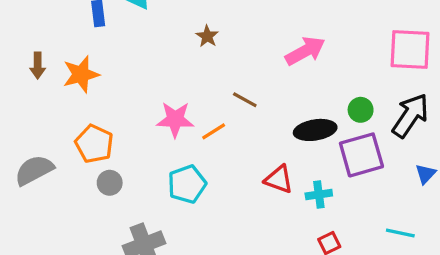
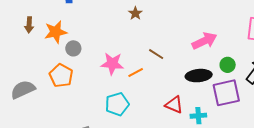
pink arrow: (305, 51) -> (204, 41), moved
gray circle: (110, 183) -> (73, 48), moved

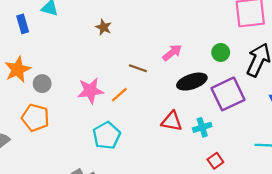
pink arrow: (204, 41) -> (172, 53), moved, size x0.7
green circle: (228, 65) -> (221, 52), moved

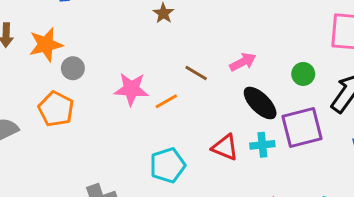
black ellipse: (192, 82) -> (260, 103), turned 52
cyan cross: (202, 127) -> (262, 145), moved
cyan pentagon: (107, 136) -> (168, 165), moved

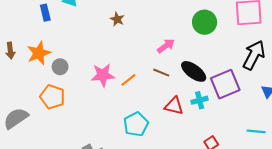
pink arrow: (243, 62) -> (166, 46), moved
brown line: (196, 73) -> (161, 73), moved
green circle: (303, 74) -> (205, 22), moved, size x1.5

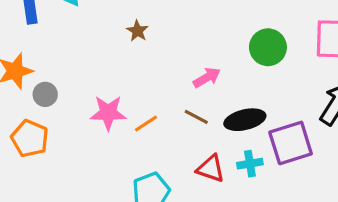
black ellipse: (194, 71) -> (245, 120), turned -55

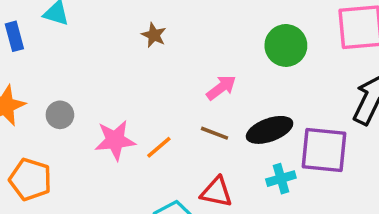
brown star: (137, 31) -> (154, 35), moved
gray circle: (45, 94) -> (60, 115), moved
purple square: (291, 143) -> (324, 150), turned 30
red triangle: (211, 169) -> (216, 192), moved

